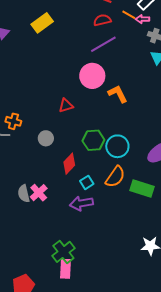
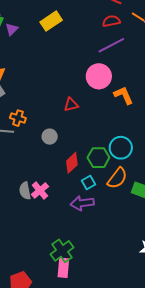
green hexagon: (93, 140) -> (98, 158), moved

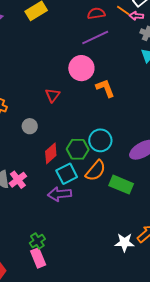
red triangle: (71, 105) -> (53, 95), turned -42
cyan square: (88, 182) -> (67, 174), size x1.5
green cross: (62, 251) -> (37, 241), size x0.7
pink rectangle: (63, 268) -> (38, 258), turned -30

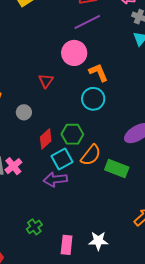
cyan circle: (100, 140) -> (93, 99), moved
white star: (124, 242) -> (98, 241), moved
pink rectangle: (38, 258) -> (67, 245), moved, turned 30

